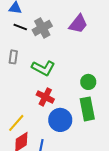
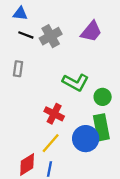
green L-shape: (43, 68) -> (75, 82), moved
blue circle: (60, 120) -> (86, 139), moved
yellow line: (16, 123) -> (51, 143), moved

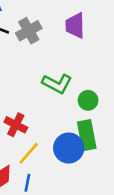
purple trapezoid: (91, 32) -> (75, 26), turned 140
red cross: (54, 114) -> (16, 125), moved

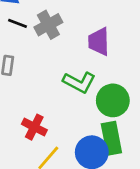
purple trapezoid: (75, 26) -> (99, 42), moved
green circle: (88, 100) -> (113, 100), size x1.5

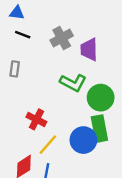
gray cross: (48, 25) -> (62, 38), moved

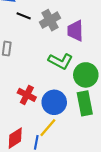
black line: (23, 35) -> (24, 16), moved
blue circle: (83, 140) -> (54, 102), moved
yellow line: (48, 145) -> (48, 128), moved

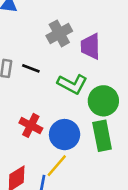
black line: (24, 16) -> (31, 68), moved

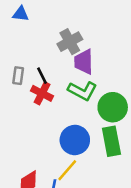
purple trapezoid: (90, 46) -> (84, 62), moved
black line: (31, 68) -> (42, 76), turned 42
red cross: (31, 125) -> (42, 93), moved

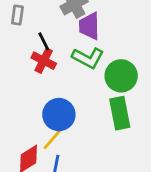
gray rectangle: (18, 76) -> (17, 15), moved
blue circle: (75, 140) -> (59, 115), moved
yellow line: (67, 170) -> (53, 138), moved

